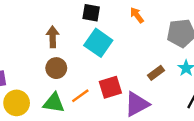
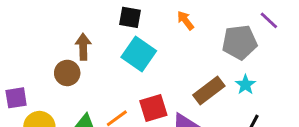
brown circle: (56, 68) -> (67, 73), moved
brown rectangle: (156, 73) -> (209, 90), size x1.5

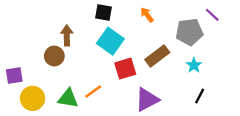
brown rectangle: (209, 90) -> (157, 56), moved
red square: (153, 108) -> (125, 69), moved

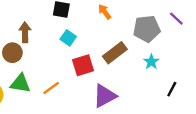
purple line: (212, 15) -> (176, 19), moved
cyan square: (110, 41) -> (68, 38), size x0.6
black line: (200, 96) -> (172, 89), moved
green triangle: (68, 98) -> (20, 83), moved

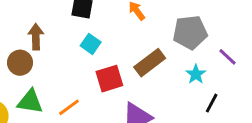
purple line: (176, 19) -> (228, 57), moved
black line: (172, 89) -> (212, 103), moved

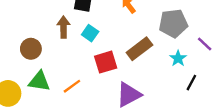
brown arrow: (36, 37) -> (63, 27), moved

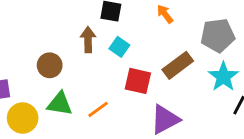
cyan star: (178, 58) -> (223, 77), size x1.5
red square: (106, 62) -> (138, 81), turned 30

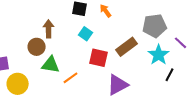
orange arrow: (165, 14) -> (106, 11), moved
brown arrow: (88, 40) -> (49, 29), moved
green triangle: (60, 104) -> (51, 65), moved

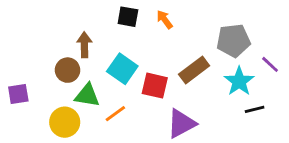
cyan square: (86, 34) -> (122, 69), moved, size x1.5
black line: (170, 75) -> (255, 109), turned 48
yellow circle: (18, 84) -> (65, 122), moved

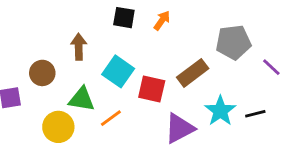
orange arrow: (165, 19) -> (162, 20), turned 72
brown circle: (68, 70) -> (42, 73), moved
cyan star: (239, 81) -> (220, 111), moved

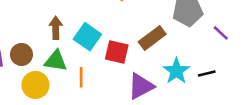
brown arrow: (79, 47) -> (56, 28), moved
brown circle: (42, 73) -> (21, 54), moved
orange line: (111, 118) -> (81, 77), turned -54

